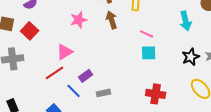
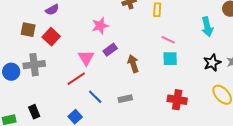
brown arrow: (112, 20) -> (133, 64), moved
pink triangle: (65, 52) -> (86, 58), turned -30
purple rectangle: (86, 76) -> (110, 50), moved

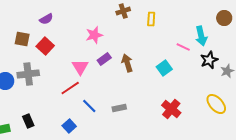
pink line: (168, 40) -> (183, 47), moved
cyan square: (170, 59) -> (164, 68), turned -35
black star: (212, 63) -> (209, 60), moved
brown arrow: (133, 64) -> (127, 63), moved
red cross: (177, 100) -> (171, 109), turned 30

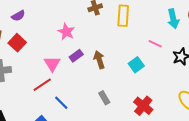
yellow rectangle: (151, 19) -> (123, 16), size x1.5
pink star: (94, 35) -> (66, 32), turned -30
cyan arrow: (201, 36) -> (173, 19), moved
gray rectangle: (119, 108) -> (104, 98), moved, turned 72

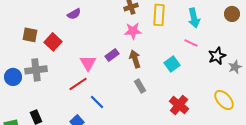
purple semicircle: (18, 16) -> (74, 14), moved
cyan arrow: (173, 19) -> (194, 18), moved
pink star: (66, 32) -> (133, 31), moved, turned -30
gray rectangle: (104, 98) -> (140, 86), moved

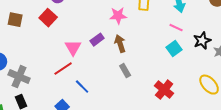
red square: (53, 42) -> (48, 18), moved
cyan square: (172, 64) -> (174, 49), moved
gray cross: (36, 70) -> (19, 77), moved, turned 30

